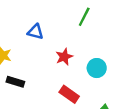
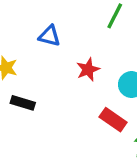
red rectangle: (69, 94) -> (113, 120), moved

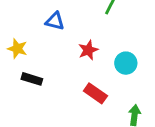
red rectangle: (113, 120) -> (95, 93), moved

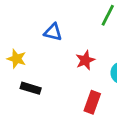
red rectangle: (95, 93) -> (92, 102), turned 75

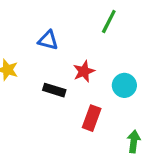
black rectangle: (31, 88) -> (54, 90), moved

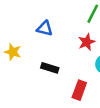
red star: (84, 71) -> (87, 42), moved

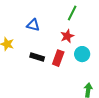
red rectangle: (79, 90) -> (58, 58), moved

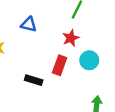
black rectangle: (37, 57) -> (34, 80), moved

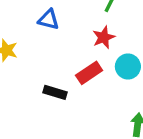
red rectangle: (60, 65) -> (89, 73), turned 36

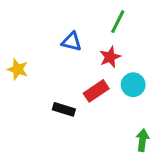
blue triangle: (49, 20) -> (72, 42), moved

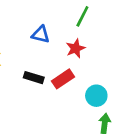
cyan circle: (133, 85) -> (96, 96), moved
black rectangle: (64, 109) -> (34, 78), moved

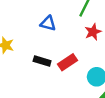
red star: (75, 48) -> (93, 32), moved

